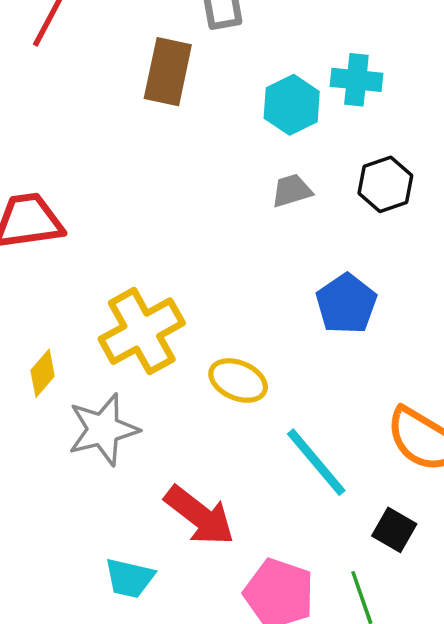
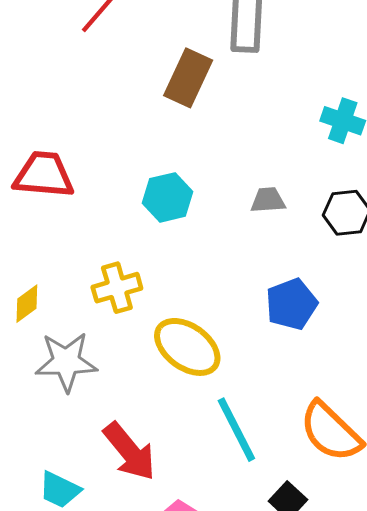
cyan hexagon: (292, 105) -> (168, 197), moved
yellow cross: (142, 331) -> (117, 288), size x0.7
yellow ellipse: (238, 380) -> (187, 347), size x1.4

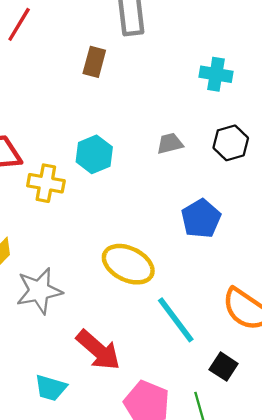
brown rectangle: (188, 78) -> (94, 62), size x0.7
yellow cross: (117, 288) -> (46, 183), moved, turned 36

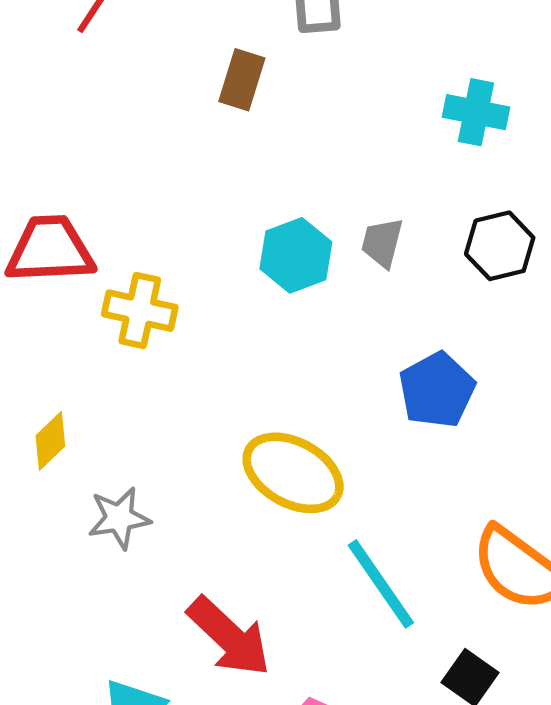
gray trapezoid: (170, 143) -> (382, 243), turned -64
cyan hexagon: (94, 154) -> (296, 255), moved
gray star: (39, 291) -> (119, 518), size x0.7

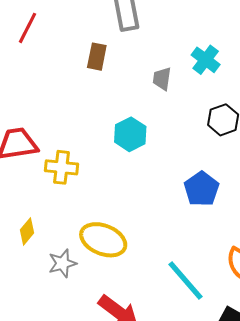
cyan cross: (476, 112) -> (206, 60), turned 32
gray trapezoid: (382, 243) -> (162, 79), moved
yellow ellipse: (293, 473) -> (103, 240), moved

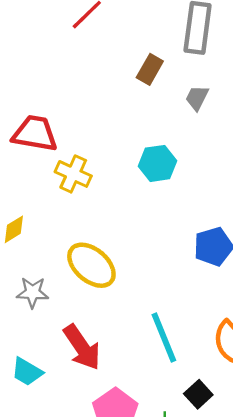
gray trapezoid: (162, 79) -> (197, 98), moved
gray star: (62, 263) -> (33, 292), moved

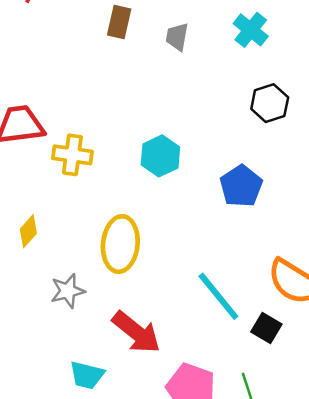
cyan hexagon: (157, 163) -> (160, 156), moved
yellow ellipse: (91, 265) -> (120, 244), turned 72
black square: (198, 394) -> (266, 328), moved

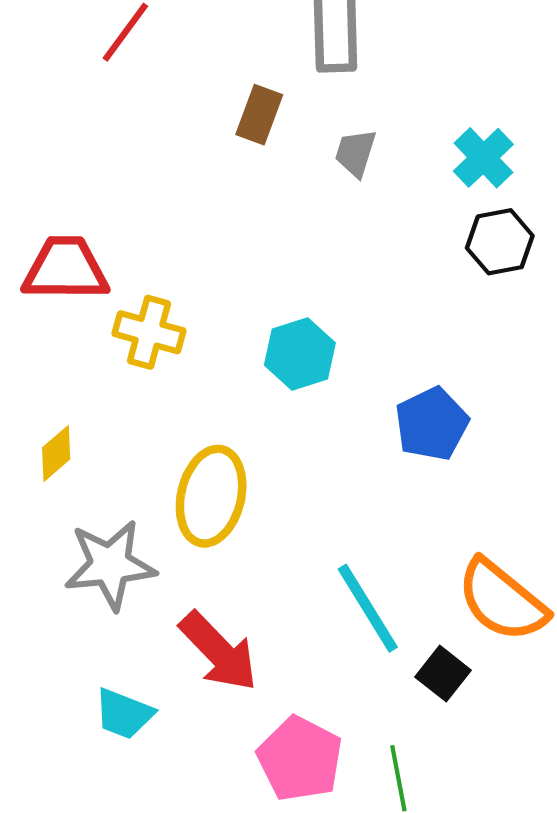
black hexagon: (270, 103) -> (500, 242), moved
gray star: (68, 291) -> (110, 565), size x1.5

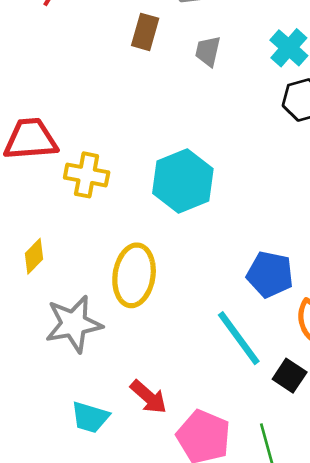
cyan hexagon: (300, 354) -> (183, 181), size x1.4
blue pentagon: (432, 424) -> (270, 274), moved, turned -30
red arrow: (219, 651) -> (149, 397), moved, size x0.7

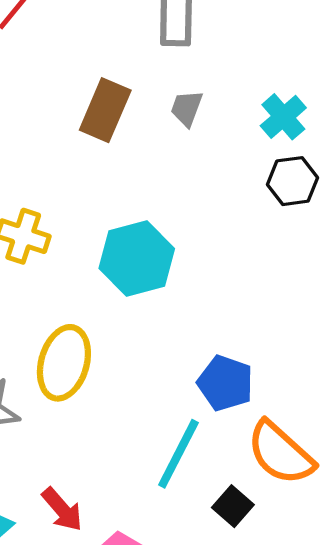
brown rectangle: (145, 32) -> (105, 110), moved, size x1.4
cyan line: (239, 338) -> (178, 454), turned 56

